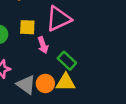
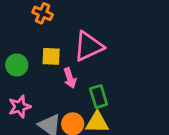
green rectangle: (67, 61) -> (99, 97), turned 30

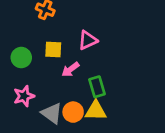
pink triangle: (88, 46) -> (88, 40), size x0.7
pink arrow: (70, 78) -> (70, 69), turned 72

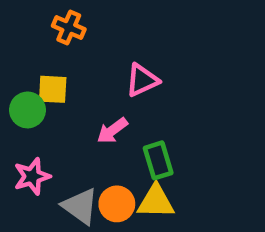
yellow square: (53, 50) -> (53, 89), moved

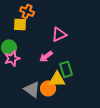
yellow square: (53, 89) -> (20, 24), moved
pink star: (32, 176) -> (12, 58), moved
yellow triangle: (156, 202) -> (57, 79), moved

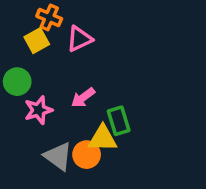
yellow square: (20, 24) -> (37, 41), turned -32
pink triangle: (59, 34) -> (79, 39), moved
pink star: (12, 58) -> (39, 110), moved

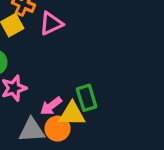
pink arrow: (83, 98) -> (51, 106), moved
gray triangle: (58, 156) -> (32, 130), turned -40

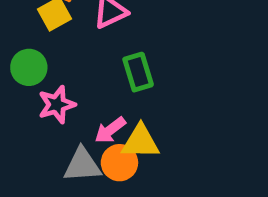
green rectangle: (87, 98) -> (138, 72), moved

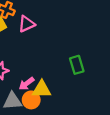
green rectangle: (138, 72) -> (77, 65), moved

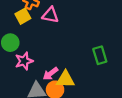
pink triangle: (26, 24) -> (50, 15), turned 36

